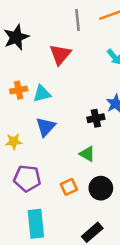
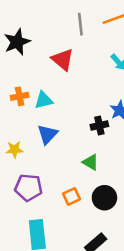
red triangle: (60, 54) -> (63, 60), turned -30

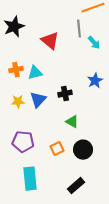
gray line: (80, 24) -> (79, 29), moved
black cross: (99, 126) -> (65, 94), moved
yellow star: (15, 150) -> (18, 102), moved

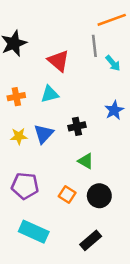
cyan triangle: (35, 73) -> (50, 94), moved
orange square: (57, 149) -> (67, 194), turned -32
cyan rectangle: (30, 179) -> (34, 232), turned -60

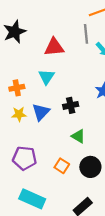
red triangle: (58, 61) -> (54, 47), turned -45
cyan triangle: (50, 94) -> (46, 77), turned -42
orange cross: (16, 97) -> (17, 88), moved

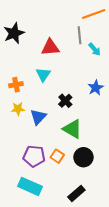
black cross: (71, 105) -> (65, 101), turned -32
blue triangle: (41, 112) -> (38, 117), moved
green triangle: (78, 136) -> (72, 129), size x1.5
purple pentagon: (24, 158) -> (34, 156), moved

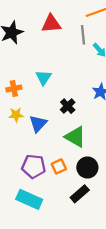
red triangle: (50, 47) -> (51, 24), moved
orange square: (57, 156) -> (59, 166), turned 32
black rectangle: (76, 194) -> (80, 194), moved

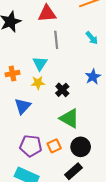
gray line: (83, 35) -> (56, 40), moved
yellow star: (16, 115) -> (38, 83), moved
blue triangle: (38, 124) -> (23, 106), moved

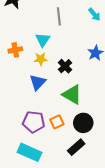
blue triangle: (23, 106) -> (38, 82), moved

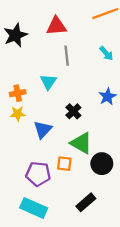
yellow star: (41, 59) -> (18, 114), moved
orange square: (57, 122) -> (64, 164), moved, turned 32
black circle: (83, 123) -> (102, 164), moved

